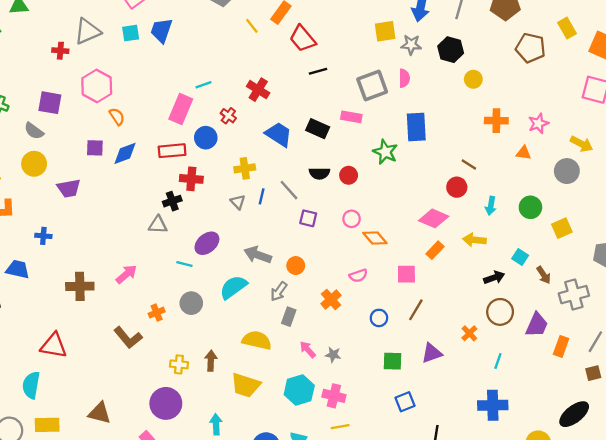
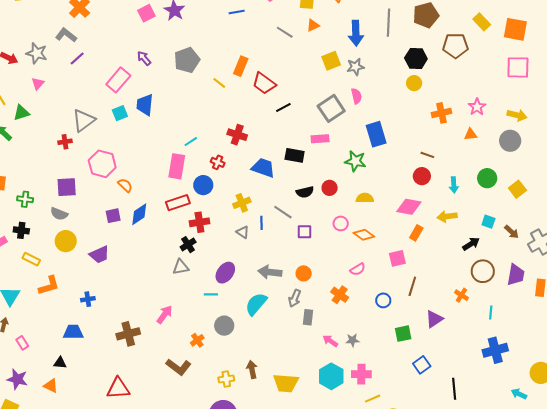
black hexagon: (451, 50) -> (416, 58), moved
yellow semicircle: (257, 340) -> (365, 198), moved, size x0.7

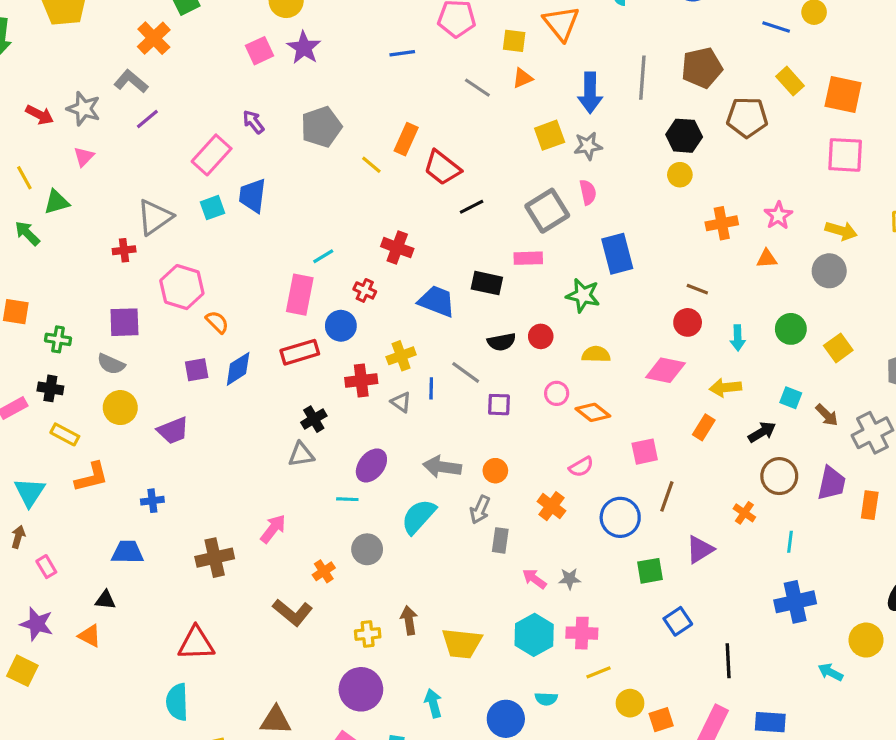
red cross: (199, 222) -> (361, 381), moved
orange rectangle: (416, 233) -> (704, 427), moved
blue circle: (383, 300) -> (620, 517), size x1.6

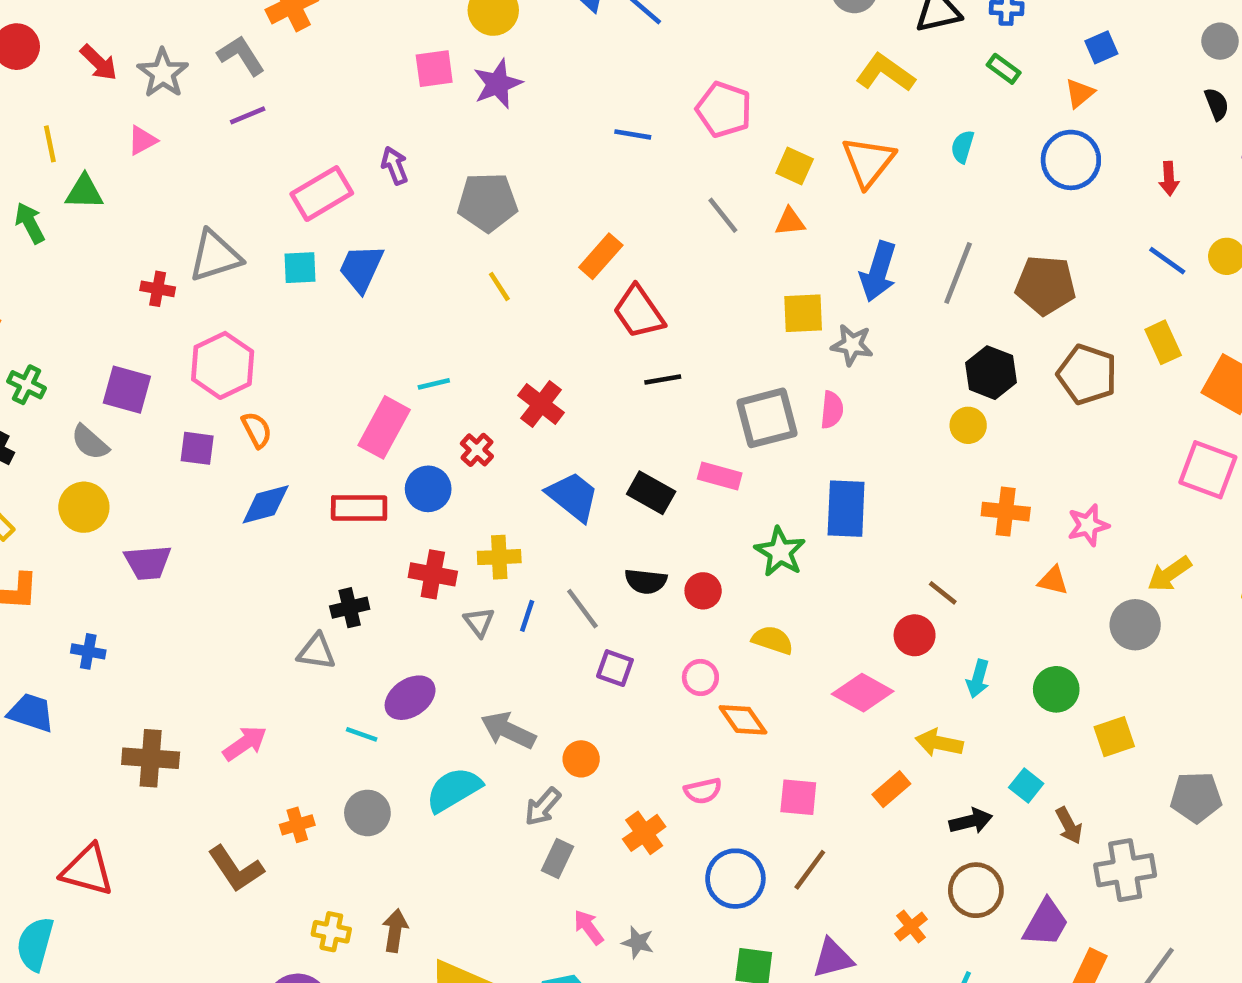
yellow line: (371, 165) -> (499, 287), moved
yellow arrow: (841, 231) -> (1169, 574), turned 112
purple square: (197, 370) -> (197, 448), moved

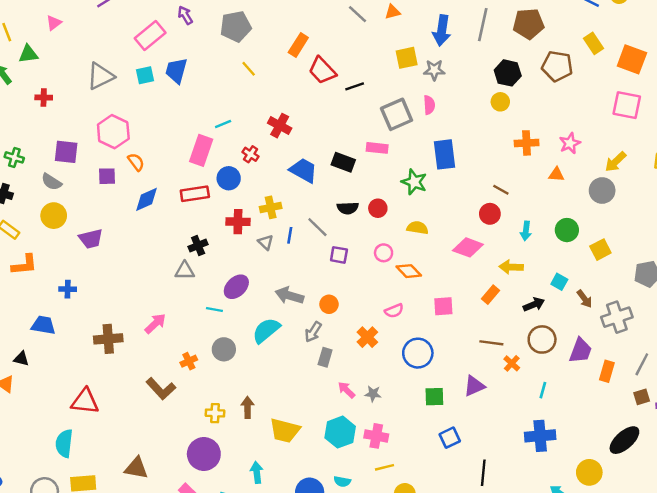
red cross: (158, 289) -> (44, 97), moved
black line: (663, 379) -> (355, 86), moved
brown line: (810, 870) -> (491, 343), moved, turned 70

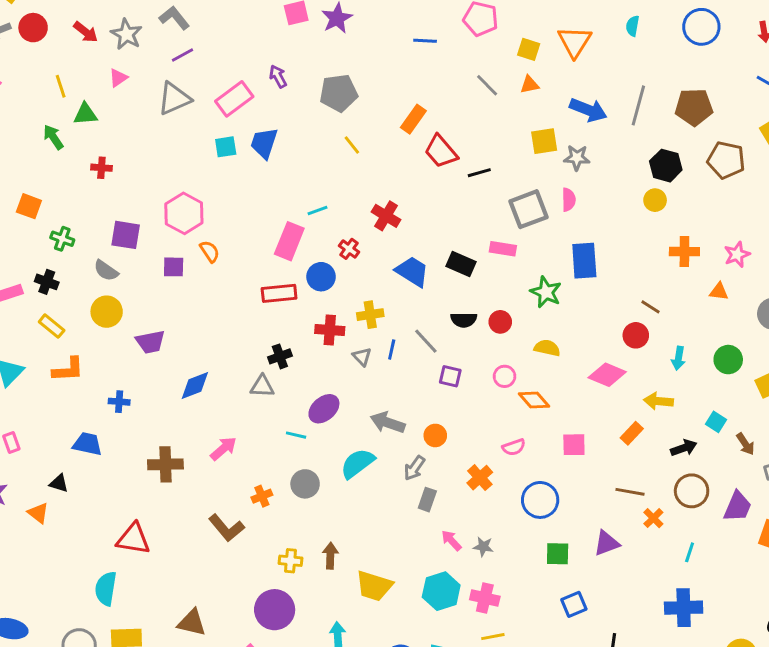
blue arrow: (442, 30) -> (588, 110), turned -80
gray triangle: (100, 76) -> (174, 98), moved
blue diamond: (147, 199) -> (195, 385), moved

